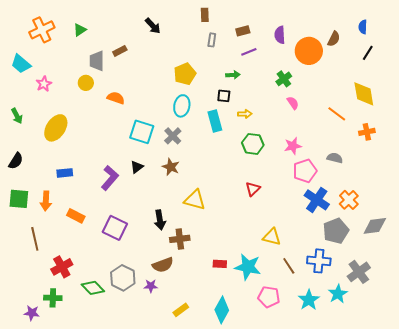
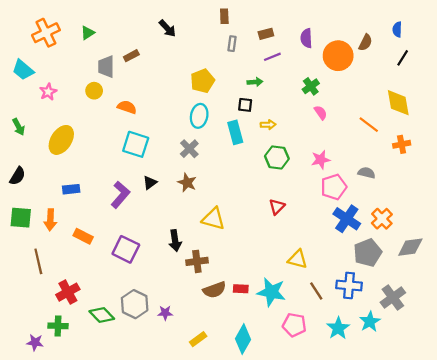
cyan square: (142, 132) -> (136, 144), moved
brown semicircle: (163, 265) -> (214, 290), moved

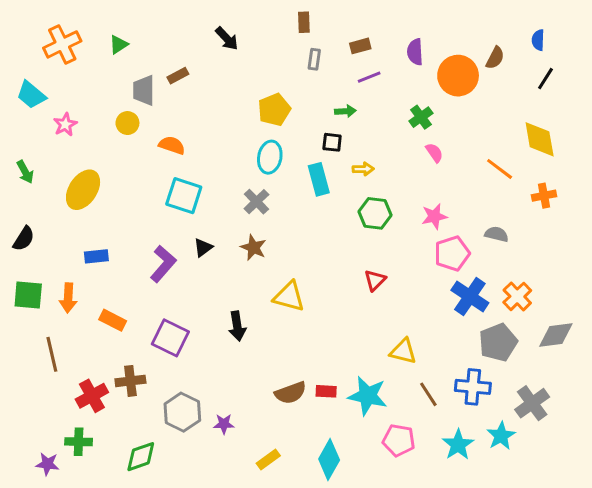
brown cross: (197, 261) -> (130, 381), moved
green diamond: (102, 315) -> (141, 457), moved, turned -65

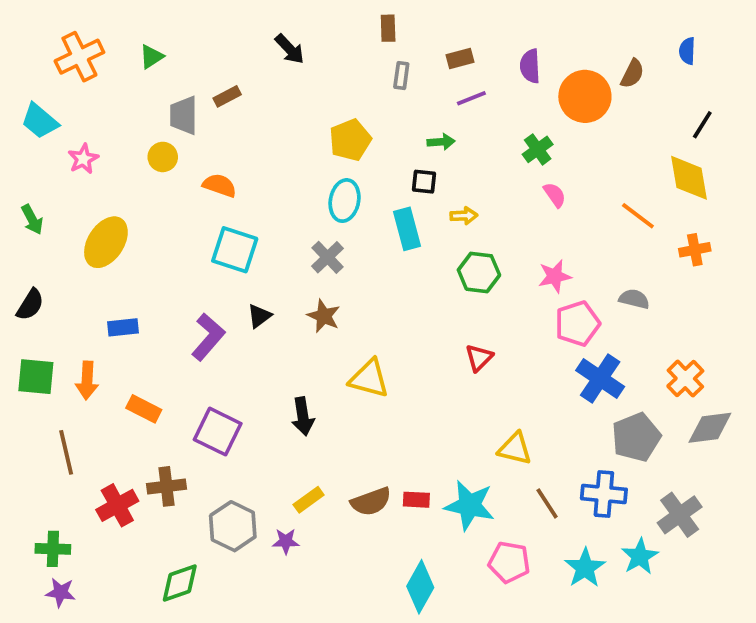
black line: (545, 79) -> (702, 125), moved
orange cross: (517, 296) -> (685, 379), moved
green cross: (79, 442) -> (53, 549), moved
yellow rectangle: (268, 460) -> (309, 500), moved

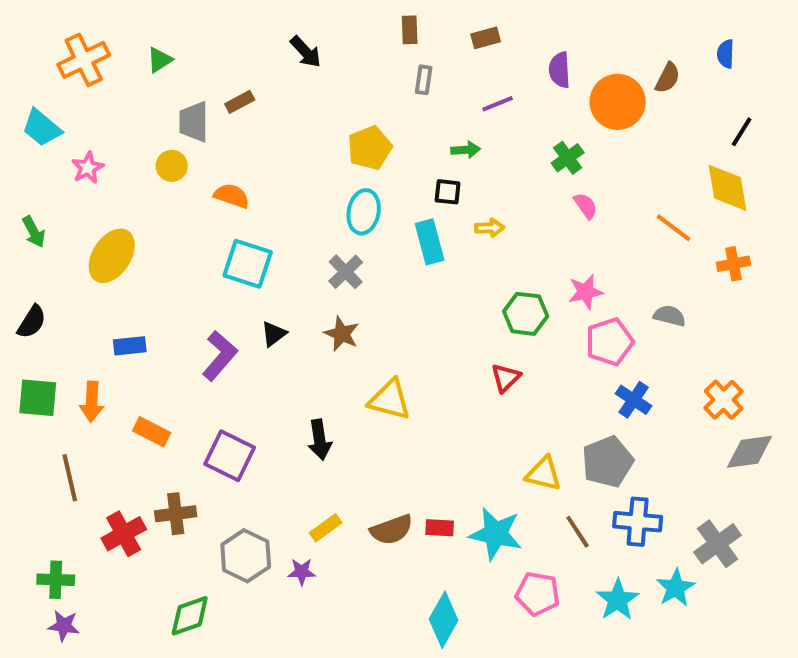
brown rectangle: (460, 59) -> (486, 38), moved
green hexagon: (479, 272) -> (526, 314), moved
blue cross: (600, 379) -> (634, 400), size x0.7
gray pentagon: (636, 437) -> (608, 462), moved

